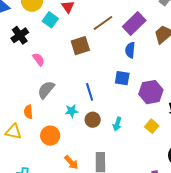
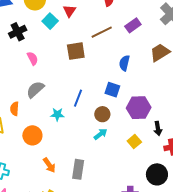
purple rectangle: (134, 23) -> (133, 25), moved, size x0.7
blue line: (90, 92) -> (78, 98), turned 30
brown circle: (93, 120) -> (102, 114), moved
cyan arrow: (117, 124) -> (101, 134), turned -152

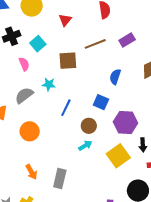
cyan square: (50, 21) -> (38, 44), moved
cyan star: (57, 114) -> (49, 84), moved
orange circle: (32, 135) -> (30, 131), moved
yellow square: (134, 142) -> (118, 156), size x1.6

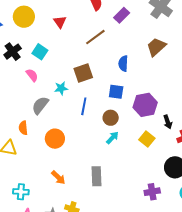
purple rectangle: (127, 40) -> (122, 15), moved
brown square: (68, 61) -> (83, 73), moved
yellow square: (118, 156) -> (147, 139), size x0.7
orange arrow: (31, 172) -> (58, 177), moved

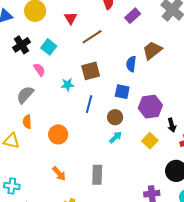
brown line: (95, 37) -> (92, 37), moved
brown trapezoid: (156, 47) -> (152, 50), moved
gray semicircle: (40, 105) -> (25, 95), moved
cyan cross: (21, 192) -> (12, 186), moved

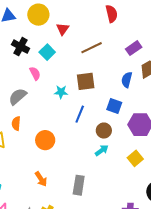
purple rectangle: (133, 16) -> (134, 48), moved
red triangle: (71, 18) -> (63, 29), moved
black cross: (22, 45) -> (21, 47), turned -36

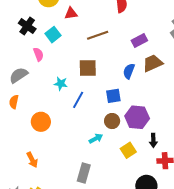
red triangle: (63, 29) -> (71, 13), turned 40
cyan star: (61, 92) -> (61, 84), moved
blue square: (114, 106) -> (113, 96), turned -35
brown circle: (104, 131) -> (112, 121), moved
gray rectangle: (79, 185) -> (84, 173), moved

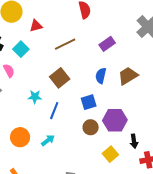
brown trapezoid: (153, 63) -> (128, 76), moved
brown square: (88, 68) -> (60, 78), turned -30
cyan arrow: (96, 138) -> (48, 140), moved

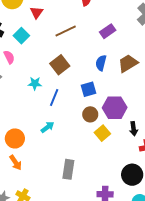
red triangle: (36, 26) -> (37, 12), turned -40
orange circle: (20, 137) -> (15, 138), moved
yellow square: (110, 154) -> (102, 133), moved

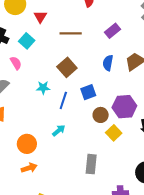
brown line: (66, 31) -> (71, 33), turned 30
blue square: (89, 89) -> (88, 92), moved
orange arrow: (16, 163) -> (29, 168), turned -70
gray rectangle: (68, 169) -> (91, 164), moved

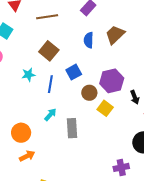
gray rectangle: (91, 164) -> (72, 128), moved

